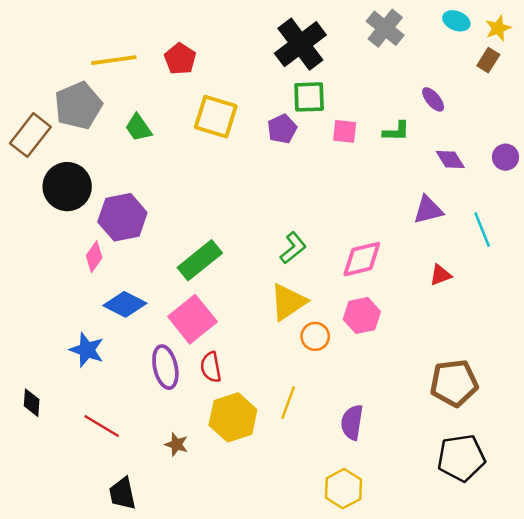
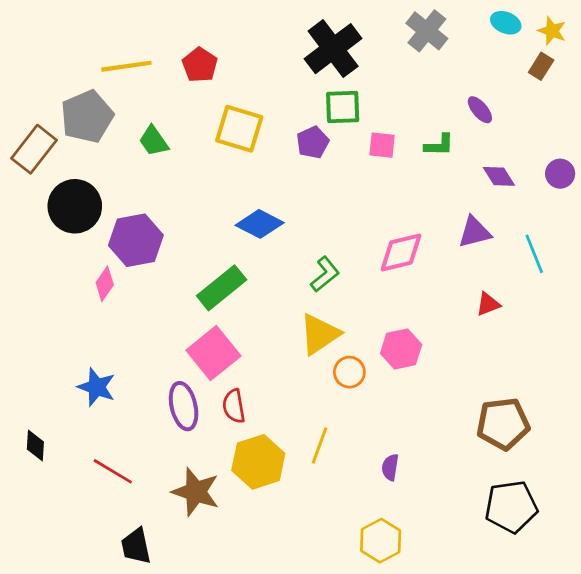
yellow star: (498, 28) -> (552, 31), turned -30
pink diamond: (362, 259) -> (401, 252), moved
blue diamond: (125, 304) -> (260, 224), moved
purple semicircle: (352, 422) -> (390, 467), size x0.7
brown star: (176, 444) -> (196, 492), size x1.8

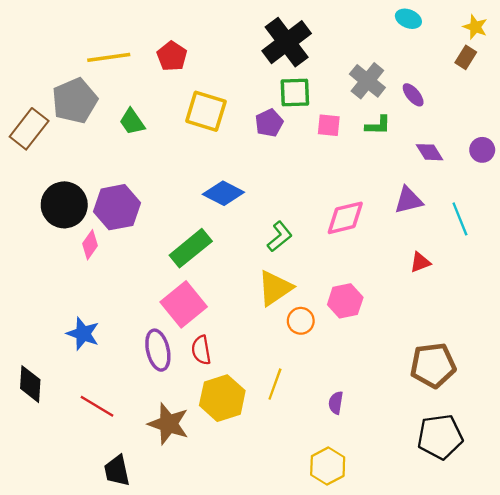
cyan ellipse: (506, 23) -> (408, 19), moved
gray cross: (427, 31) -> (367, 81), moved
black circle: (75, 206) -> (64, 205), moved
black diamond: (35, 446) -> (30, 384), size x1.4

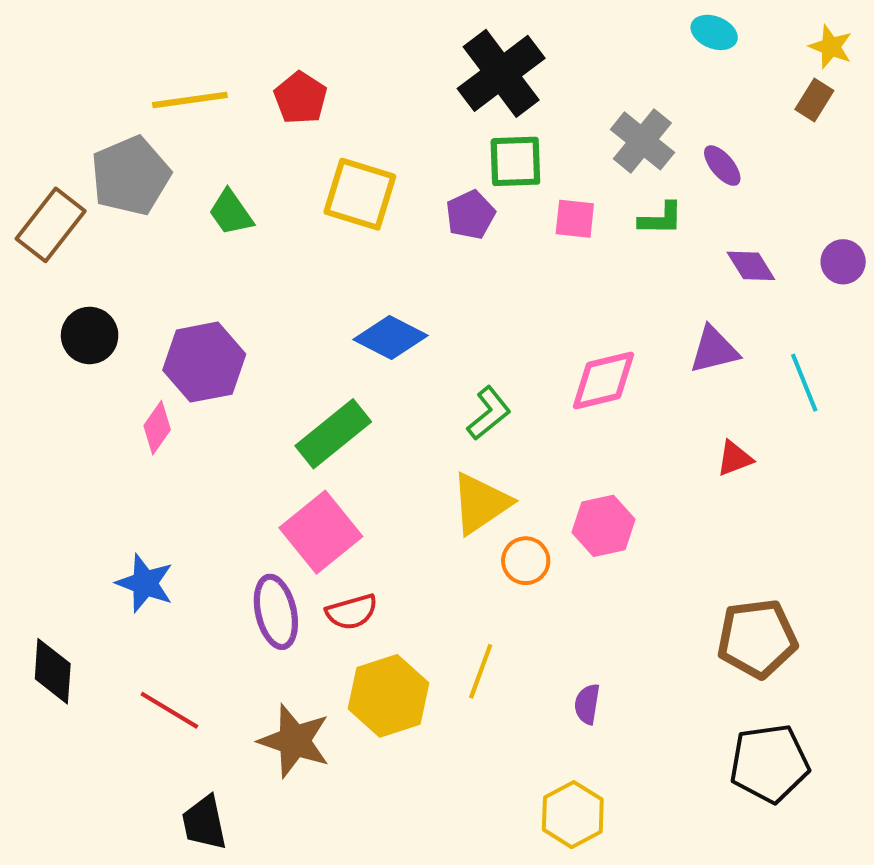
black circle: (64, 205) -> (90, 335), moved, size x0.7
red semicircle: (201, 350) -> (352, 612), turned -96

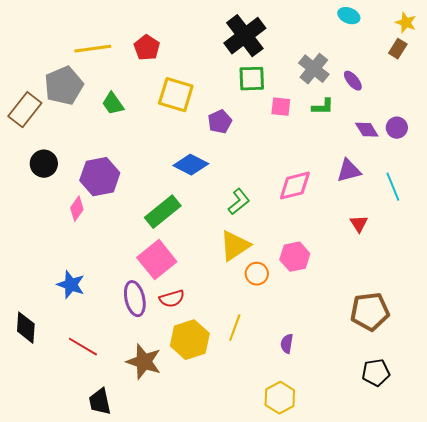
purple pentagon: (470, 215) -> (220, 122), moved
purple circle: (843, 262) -> (397, 128), moved
red triangle: (735, 458) -> (359, 224), turned -42
black pentagon: (769, 763) -> (376, 373), size x0.7

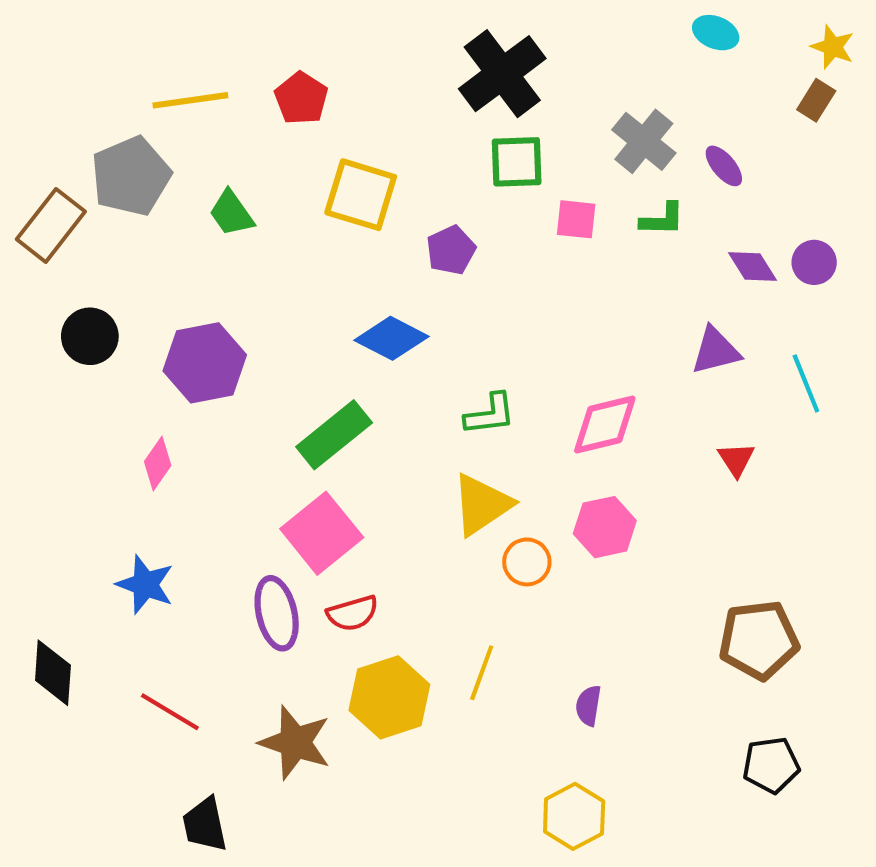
pink diamond: (295, 186) -> (605, 424), moved
green L-shape: (239, 202) -> (490, 414), turned 32
pink diamond: (77, 209) -> (158, 463), moved

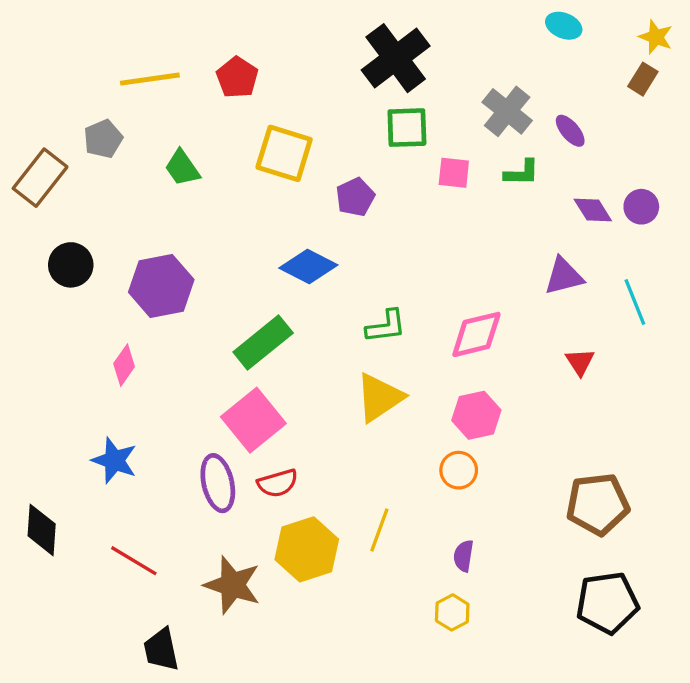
gray pentagon: (131, 176) -> (103, 139), size x0.6
orange circle: (527, 562) -> (459, 470), moved
black pentagon: (771, 765) -> (607, 603), size x1.4
yellow hexagon: (574, 816) -> (452, 612), moved, size x0.7

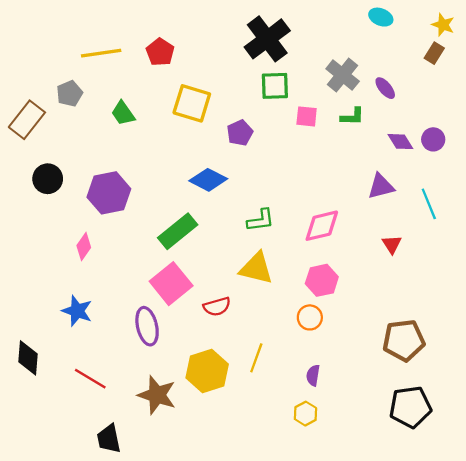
yellow triangle: (379, 397) -> (256, 268), turned 48
red semicircle: (278, 483) -> (217, 307), moved

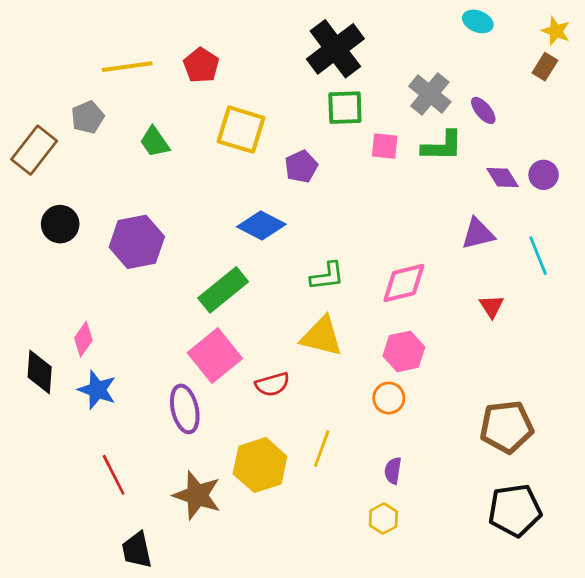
green L-shape: (352, 116) -> (442, 146), size x1.4
pink diamond: (84, 246) -> (83, 339), moved
black diamond: (28, 358) -> (40, 372), moved
red line: (90, 379) -> (114, 475), turned 32

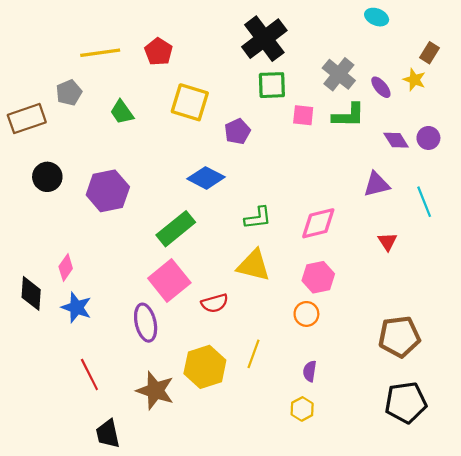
yellow star: (556, 31) -> (414, 80), moved
brown rectangle: (34, 150) -> (27, 119), turned 33

